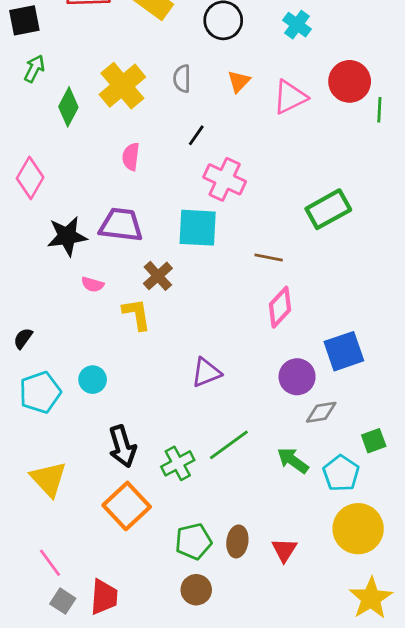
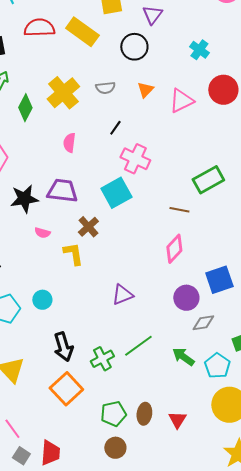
cyan cross: (297, 25) -> (199, 50), moved
gray semicircle: (182, 79) -> (105, 88), turned -96
cyan square: (198, 228) -> (116, 193), turned -32
brown line: (269, 257) -> (179, 210), moved

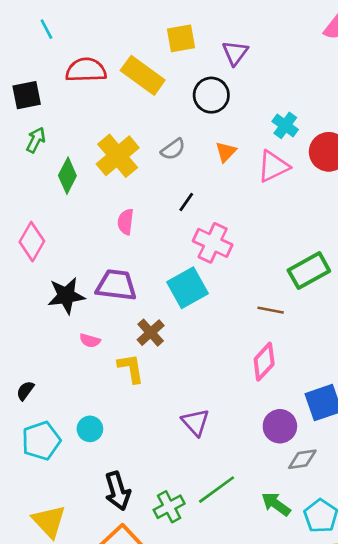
cyan cross: (199, 50) -> (285, 125), moved
gray semicircle: (105, 88) -> (173, 149), turned -30
purple triangle: (122, 295) -> (195, 422), turned -50

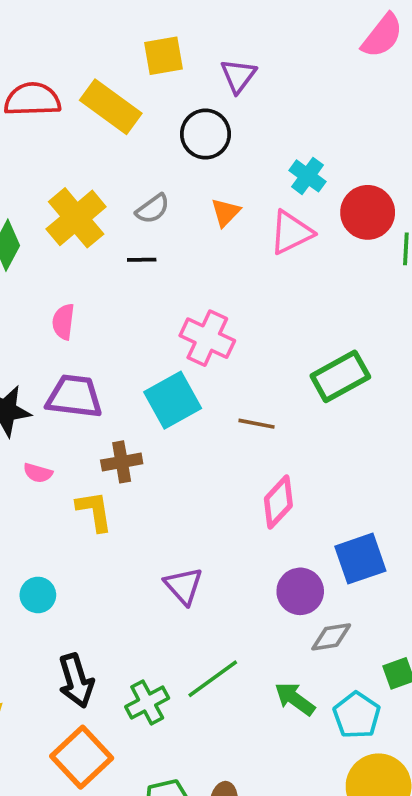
black line: (186, 202) -> (142, 260), moved, turned 54
pink semicircle: (126, 222) -> (63, 322), moved
brown line: (271, 310) -> (256, 424), moved
brown cross: (151, 333) -> (122, 462), turned 32

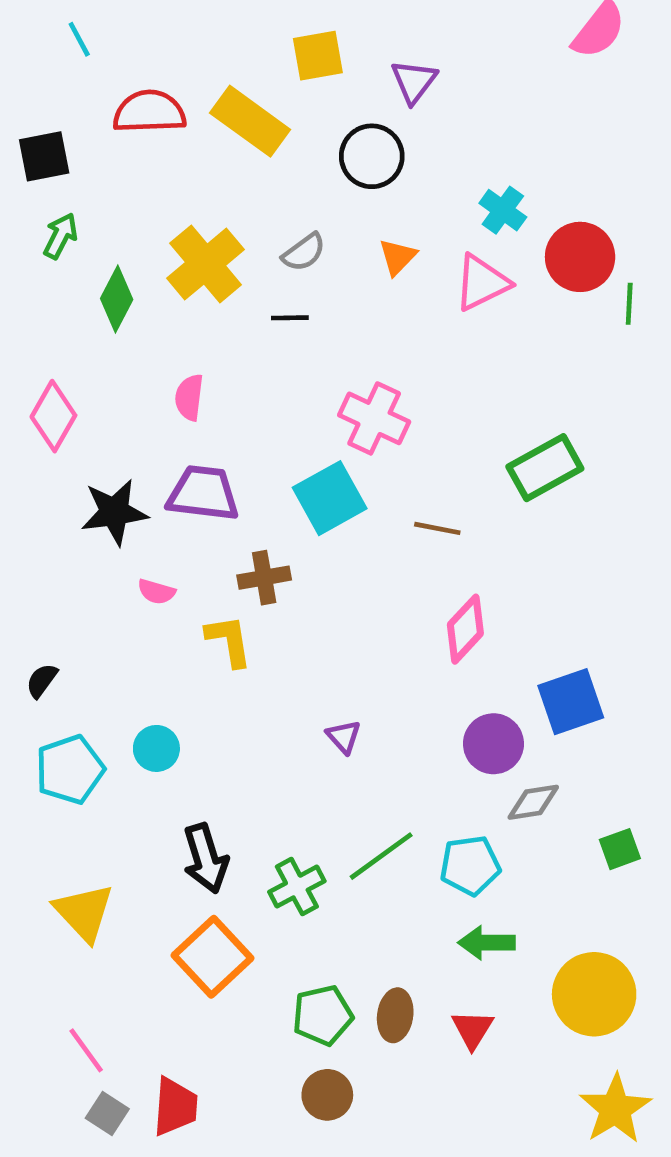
purple triangle: (184, 586) -> (344, 737), size x0.7
green arrow: (295, 699) -> (486, 943), moved, turned -36
cyan pentagon: (357, 715) -> (470, 865), moved, turned 30

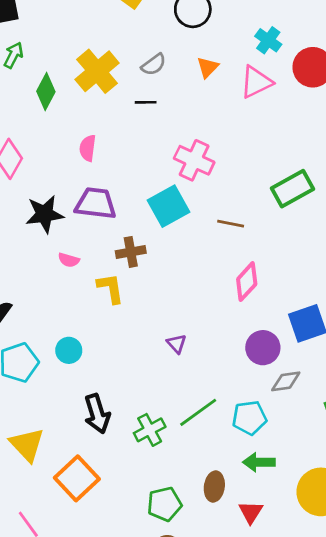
orange square: (213, 957) -> (77, 478), moved
brown ellipse: (395, 1015) -> (214, 487), moved

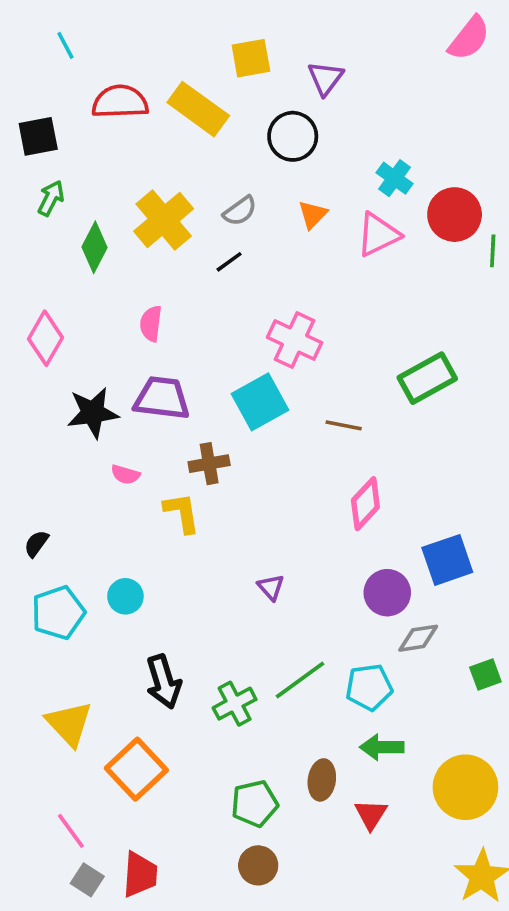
black line: (146, 102) -> (229, 262), turned -35

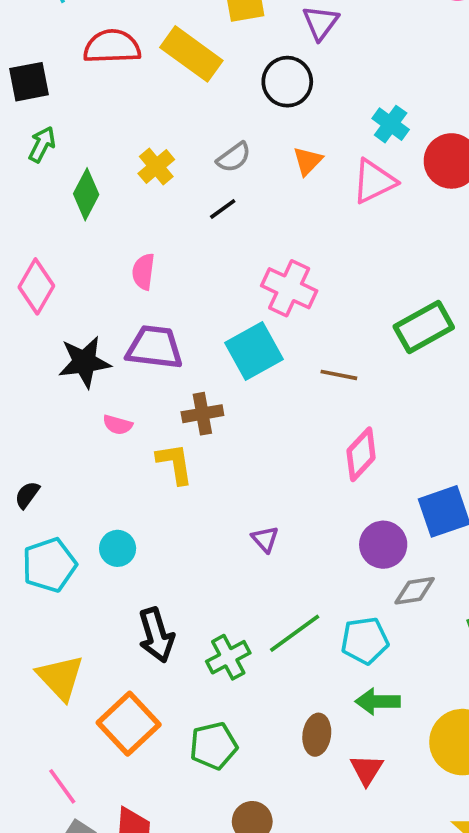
yellow cross: (164, 220) -> (156, 167), size x0.6
green pentagon: (255, 804) -> (213, 746), moved

